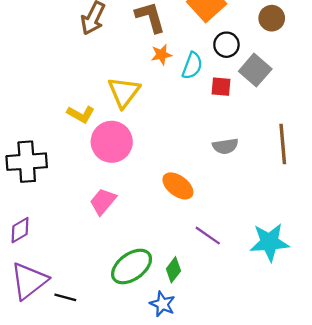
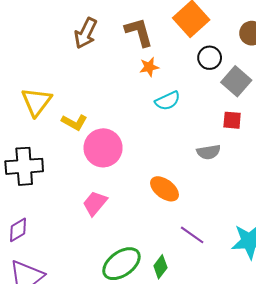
cyan semicircle: (192, 66) -> (168, 101), moved, turned 45
red square: (221, 87) -> (232, 120), moved
yellow triangle: (124, 92) -> (36, 102), moved

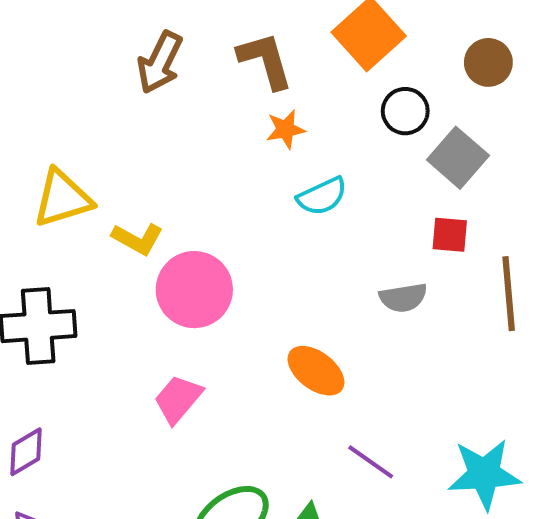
yellow triangle: (36, 102) -> (62, 198), turned 36

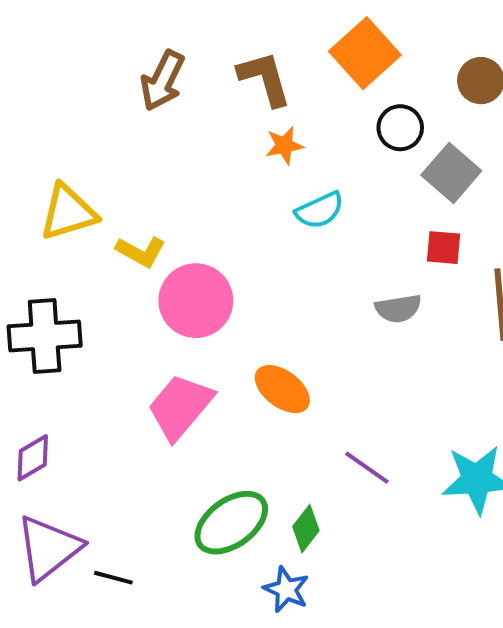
orange ellipse: (316, 371) -> (282, 389), moved
pink trapezoid: (178, 399) -> (180, 407), size x1.4

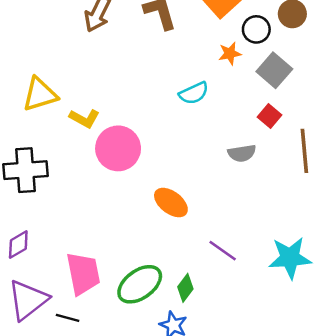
black circle: (400, 128) -> (256, 29), moved
orange star: (284, 145) -> (230, 53), moved
red square: (443, 248) -> (270, 116), turned 35
pink trapezoid: (180, 407) -> (83, 273), moved, turned 129

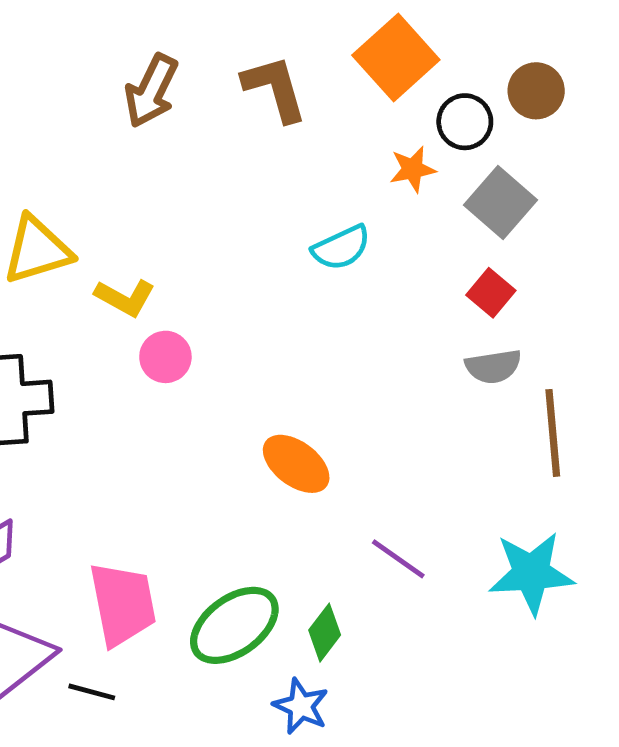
pink circle: (118, 148) -> (165, 357), moved, size x0.6
brown line: (304, 151) -> (553, 433), moved
gray semicircle: (242, 153) -> (493, 366), moved

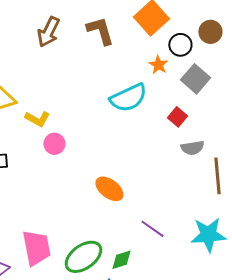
orange star: (413, 169) -> (158, 65), turned -30
cyan semicircle: (341, 248) -> (128, 98), size x1.5
red square: (491, 293) -> (177, 117), moved
green diamond: (325, 633) -> (121, 260), turned 35

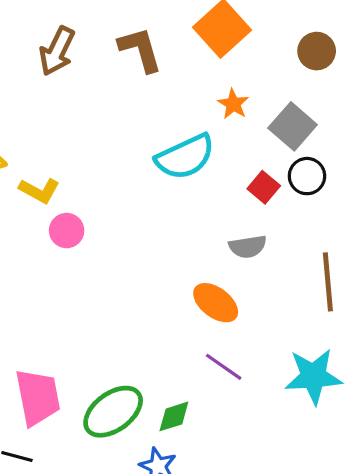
black circle: (180, 45) -> (307, 176), moved
gray semicircle: (192, 148) -> (248, 247), moved
orange ellipse: (109, 189) -> (216, 303), moved

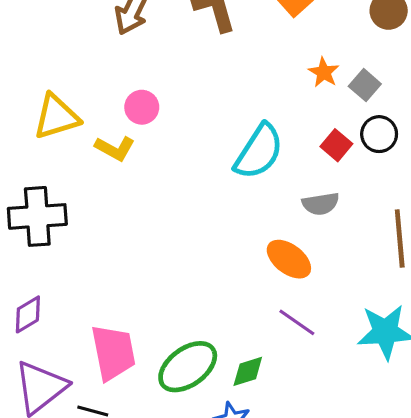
orange star: (233, 104) -> (324, 72), moved
gray square: (293, 126) -> (365, 85), size x0.7
cyan semicircle: (185, 157) -> (259, 152), moved, turned -32
pink circle: (67, 231) -> (142, 107), moved

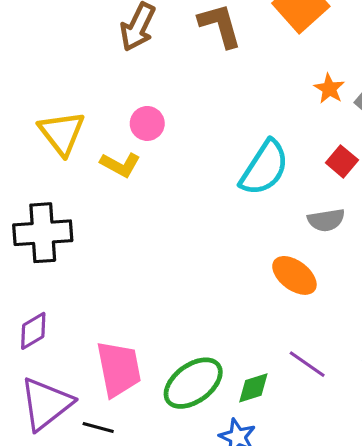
yellow triangle: (56, 117) -> (62, 133), turned -51
purple line: (297, 322) -> (307, 364), moved

